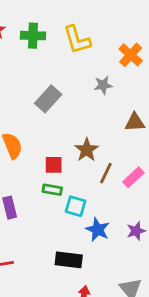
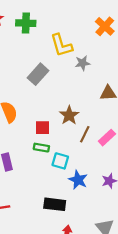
yellow L-shape: (77, 40) -> (61, 45), moved
orange cross: (131, 55) -> (105, 26), moved

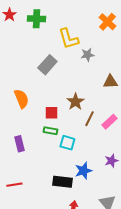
blue star: (78, 180) -> (83, 171), moved, turned 30

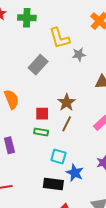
brown line: (89, 119) -> (67, 124), moved
cyan square: (67, 143) -> (58, 156), moved
blue star: (83, 171) -> (75, 173), turned -30

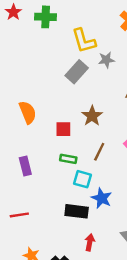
gray rectangle: (38, 65) -> (77, 72), moved
brown line: (67, 124) -> (99, 152), moved
green rectangle: (41, 132) -> (68, 159), moved

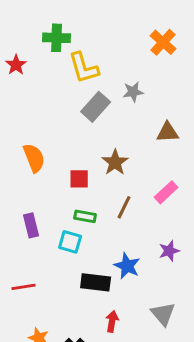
red star: (13, 12) -> (16, 65), moved
yellow L-shape: (84, 41) -> (84, 68), moved
cyan square: (83, 179) -> (70, 242), moved

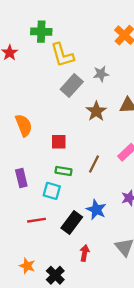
brown star: (115, 162) -> (96, 111), moved
black rectangle: (96, 282) -> (72, 223), turned -60
red line: (24, 287) -> (37, 220), moved

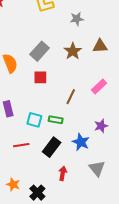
gray rectangle: (72, 85) -> (39, 51), moved
green rectangle: (63, 171) -> (56, 120), moved
blue star: (96, 210) -> (81, 142), moved

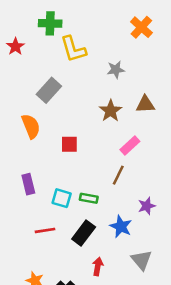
gray rectangle: (39, 51) -> (49, 90), moved
pink rectangle: (99, 87) -> (130, 146), moved
brown line: (71, 97) -> (118, 175), moved

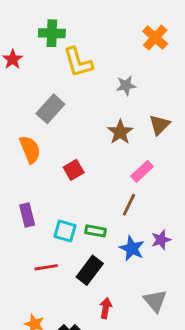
brown triangle: (145, 104) -> (159, 125), turned -42
red square: (69, 144) -> (74, 170), turned -30
blue star: (121, 227) -> (132, 248), moved

